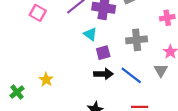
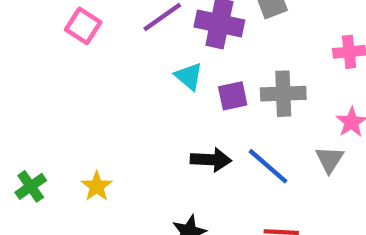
purple square: (103, 53) -> (233, 96), moved
yellow star: (46, 80) -> (97, 186), moved

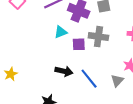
cyan triangle: (189, 76) -> (61, 32), turned 48
gray cross: (283, 94) -> (98, 37), moved

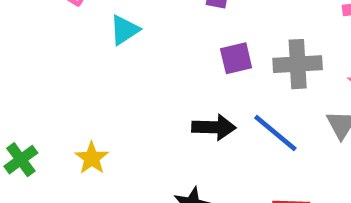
cyan triangle: (61, 32) -> (124, 30), moved
gray cross: (98, 37) -> (298, 64), moved

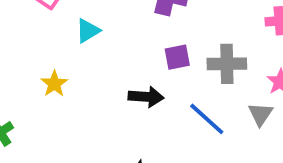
black arrow: (214, 127) -> (146, 97), moved
yellow star: (92, 158) -> (54, 84), moved

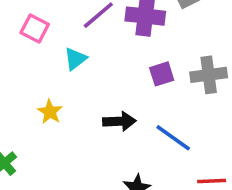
black arrow: (146, 97) -> (119, 121), moved
blue line: (207, 119) -> (173, 138), moved

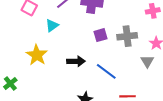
yellow star: (50, 112) -> (37, 55), size x1.5

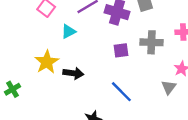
gray cross: (127, 36) -> (151, 42), moved
black arrow: (76, 61) -> (73, 73), moved

